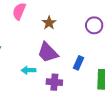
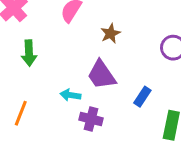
purple cross: (54, 82) -> (91, 119), moved

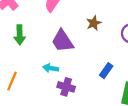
brown star: (110, 33) -> (94, 23), moved
purple trapezoid: (101, 75) -> (63, 41), moved

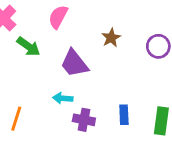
green arrow: (20, 35) -> (28, 46), moved, turned -48
blue rectangle: (106, 71) -> (124, 115), moved, turned -32

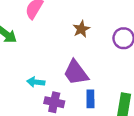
purple trapezoid: (74, 63) -> (76, 73), moved

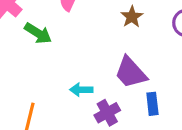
purple cross: (54, 102) -> (107, 113), turned -36

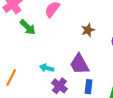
purple cross: (107, 113) -> (59, 86), turned -35

